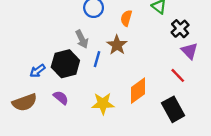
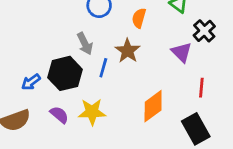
purple triangle: (189, 51) -> (182, 52), moved
red line: (178, 75) -> (201, 88), turned 49
yellow star: (103, 104) -> (92, 112), moved

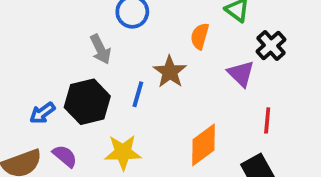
orange semicircle: (139, 18) -> (200, 36), moved
gray arrow: (85, 44) -> (100, 49), moved
purple semicircle: (59, 115) -> (65, 156), moved

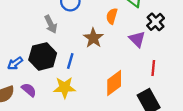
blue line: (138, 94) -> (70, 61), moved

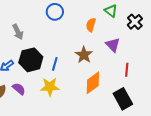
black cross: (156, 22) -> (135, 22), moved
gray arrow: (51, 24) -> (18, 32), moved
brown star: (93, 38) -> (84, 55), moved

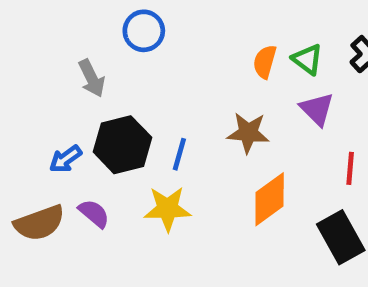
green triangle: (111, 11) -> (307, 59), moved
blue circle: (55, 12) -> (144, 31), moved
brown star: (84, 55) -> (248, 133), turned -30

